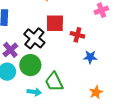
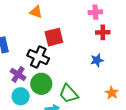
pink cross: (101, 10) -> (95, 12), turned 32
red cross: (77, 35) -> (103, 32), moved

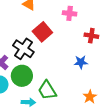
pink cross: (95, 12) -> (70, 13), moved
red square: (54, 37) -> (42, 32), turned -36

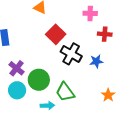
pink cross: (70, 13) -> (90, 13), moved
black cross: (23, 49) -> (71, 54), moved

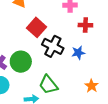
green circle: (39, 80) -> (21, 62), moved

